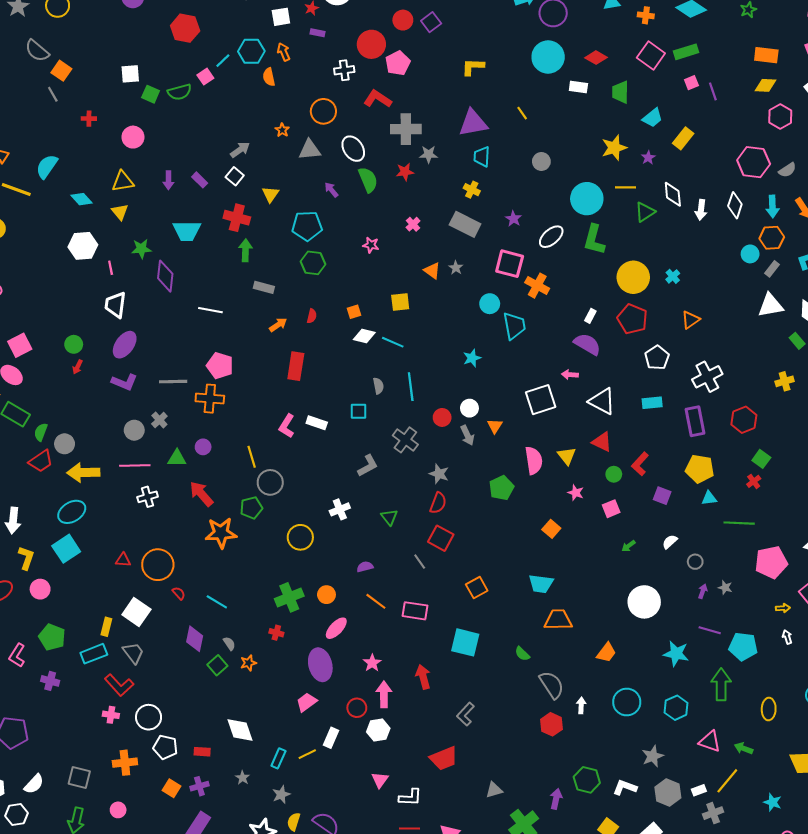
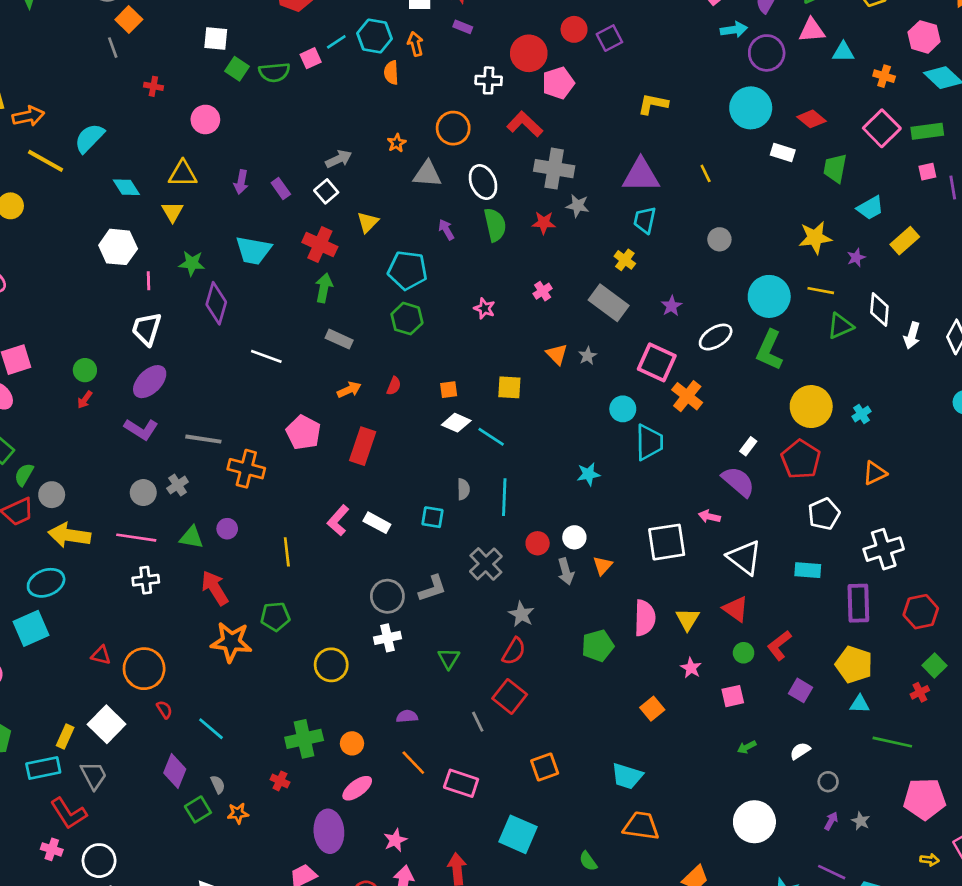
pink pentagon: (220, 366) -> (303, 432), moved
gray circle: (270, 482) -> (387, 596), moved

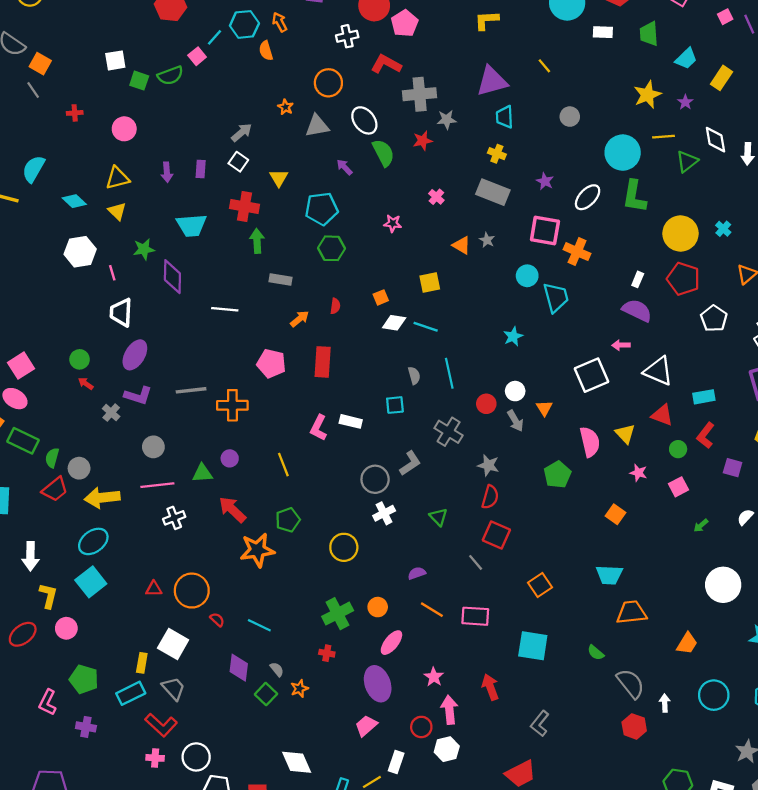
purple rectangle: (281, 188) -> (201, 169), turned 54
red arrow: (85, 400) -> (86, 384), turned 105
gray cross: (178, 485) -> (111, 413), moved
cyan rectangle: (808, 570) -> (704, 397), moved

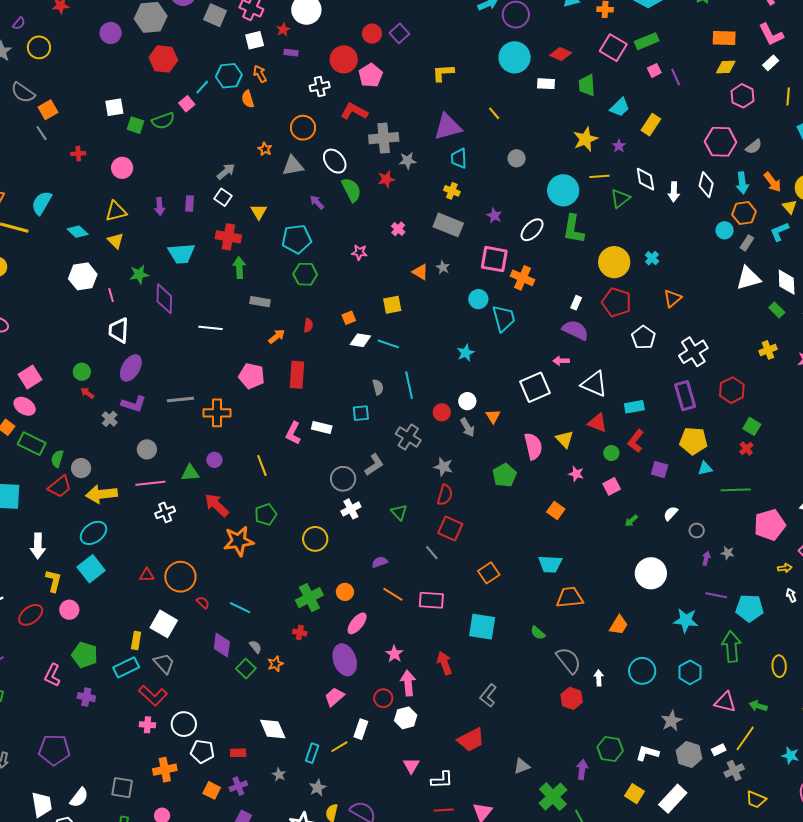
orange square: (40, 64) -> (48, 110), turned 30

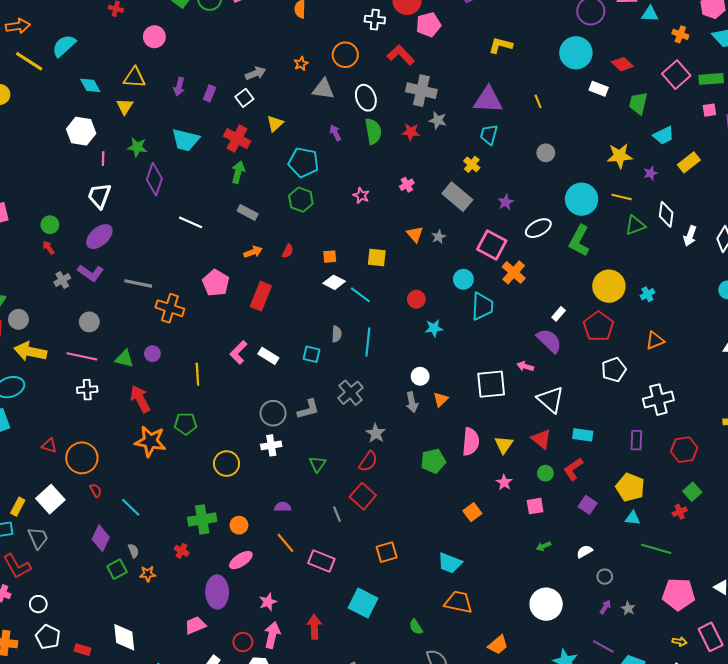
purple rectangle: (685, 396) -> (636, 440), size x0.7
red circle: (442, 412) -> (416, 299), moved
white circle: (184, 724) -> (38, 604), size x0.7

